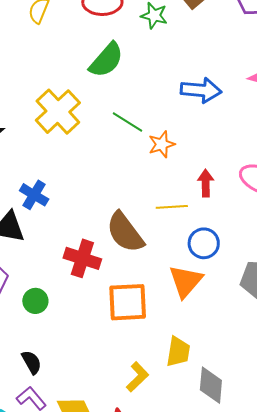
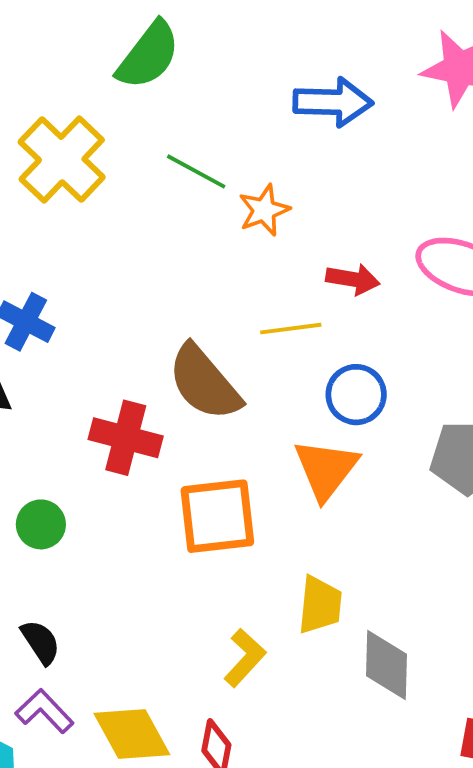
red arrow: (206, 183) -> (353, 279), turned 104

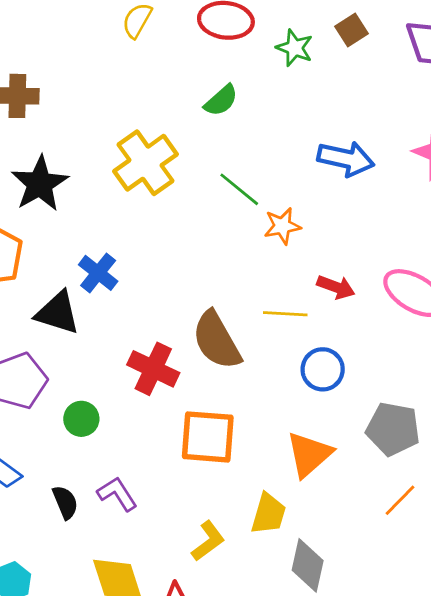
green semicircle: (148, 55) -> (221, 100), size x0.7
orange triangle: (326, 469) -> (309, 454), moved
purple L-shape: (44, 711) -> (117, 494), moved

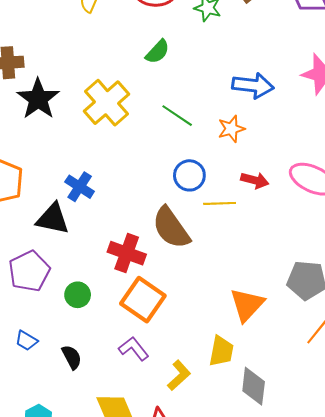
black star: (40, 184) -> (38, 99), moved
orange star: (282, 226) -> (231, 129), moved
blue circle: (323, 369) -> (189, 175), moved
orange square: (208, 437) -> (143, 300), moved, turned 36
purple L-shape: (117, 494) -> (134, 349), moved

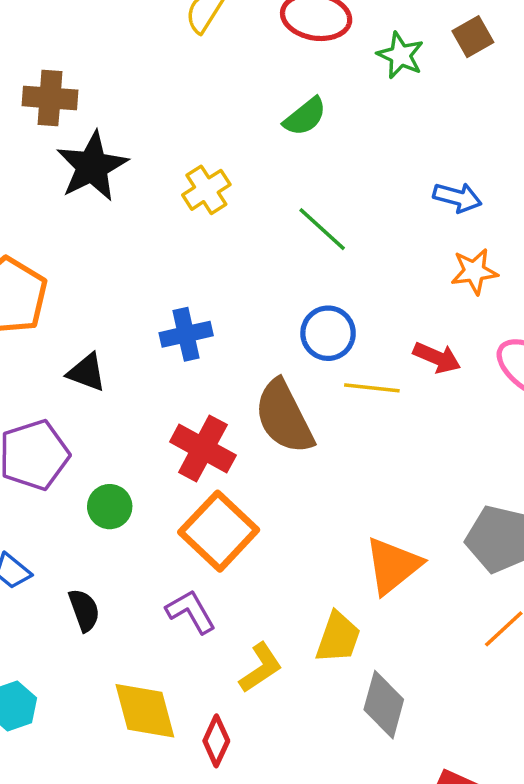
blue arrow: (253, 86) -> (457, 197), size x0.7
yellow cross: (107, 103) -> (206, 190), size x0.6
orange star: (231, 129) -> (474, 271), moved
blue cross: (80, 187) -> (186, 334), moved, turned 36
black triangle: (53, 219) -> (87, 372), size x0.7

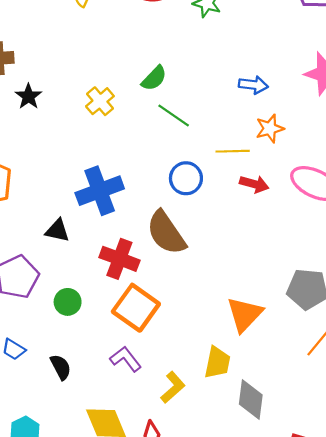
green semicircle: (305, 117) -> (154, 78), moved
black star: (92, 166) -> (28, 96), size x0.6
blue cross: (186, 334) -> (100, 191), size x1.5
black triangle: (87, 372) -> (57, 231), moved
yellow line: (372, 388) -> (233, 151), moved

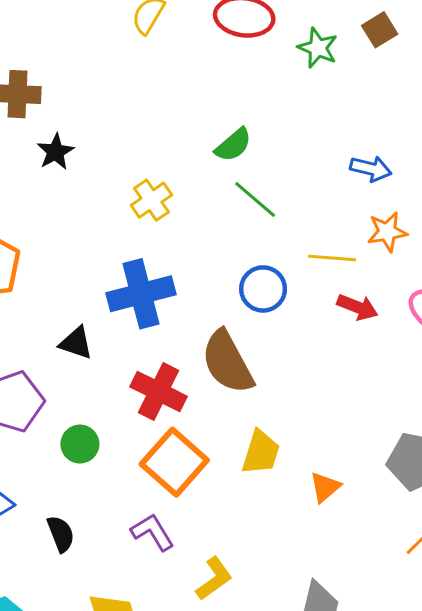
yellow cross: (100, 101) -> (151, 200), moved
orange triangle: (245, 314) -> (325, 487), size x0.6
yellow trapezoid: (217, 362) -> (261, 452), moved

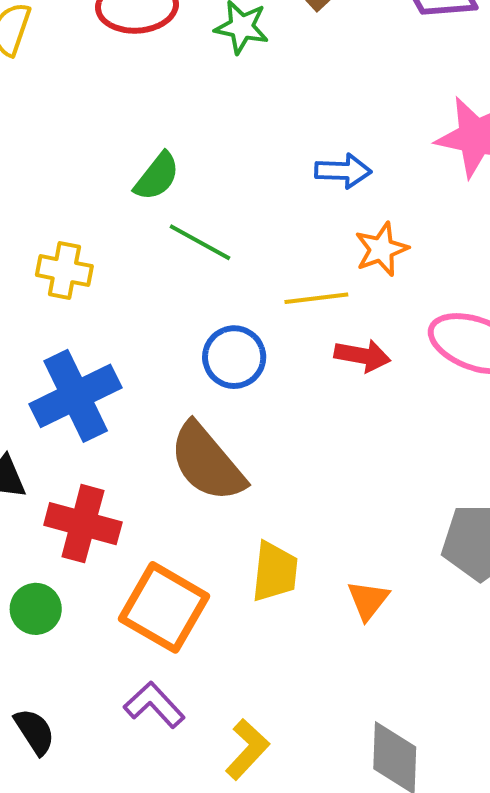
yellow cross: (151, 200) -> (64, 271), turned -33
red cross: (159, 392) -> (83, 524), moved

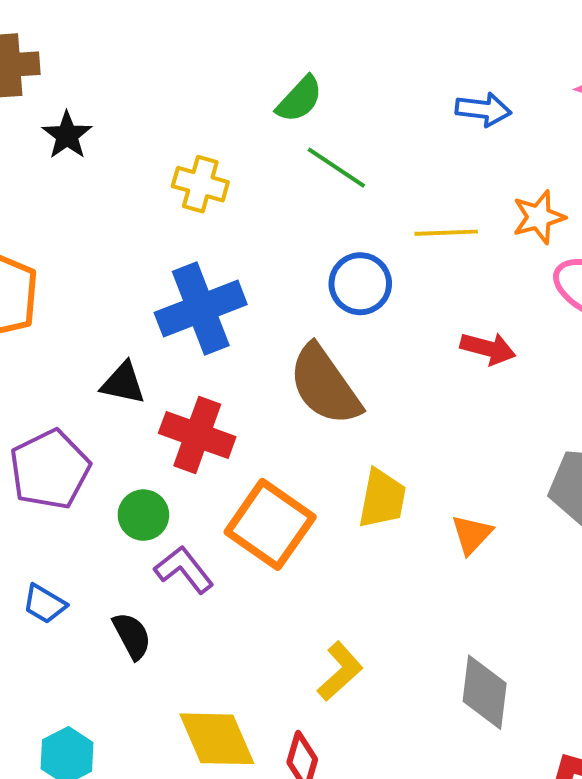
orange star: (381, 249) -> (539, 217), moved
red arrow: (362, 356) -> (488, 348), moved
purple L-shape: (154, 705) -> (184, 570), moved

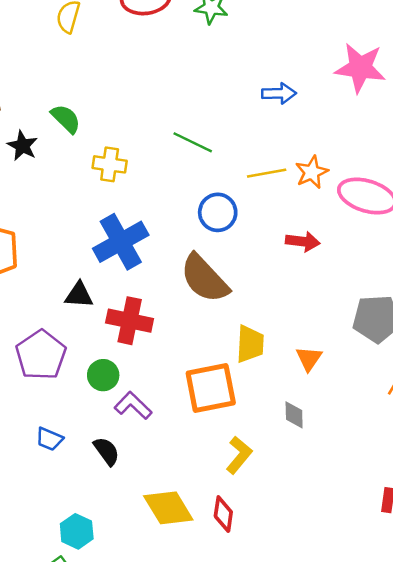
green semicircle: (299, 99) -> (66, 119), moved, turned -80
orange star: (539, 217) -> (312, 172), moved
orange square: (270, 524) -> (211, 388), moved, turned -38
gray diamond: (485, 692) -> (294, 415), moved, size x0.6

